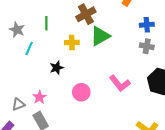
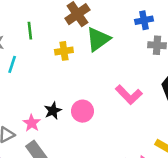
blue cross: (147, 25) -> (144, 20), moved
black star: (57, 68) -> (53, 111), moved

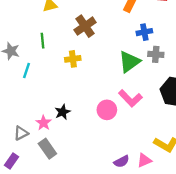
green triangle: (98, 39) -> (129, 62), moved
pink circle: (82, 111) -> (107, 110), moved

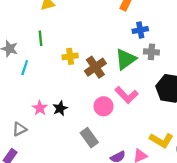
brown cross: (85, 26) -> (95, 67), moved
pink star: (44, 123) -> (40, 108), moved
gray rectangle: (47, 149) -> (89, 138), moved

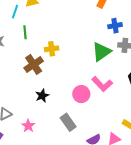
brown cross: (95, 67) -> (34, 64), moved
cyan line: (25, 68) -> (15, 12), moved
pink star: (40, 108) -> (28, 126), moved

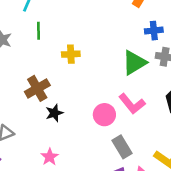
brown cross: (34, 64) -> (37, 88), moved
gray rectangle: (68, 122) -> (122, 147), moved
pink star: (28, 126) -> (50, 157), moved

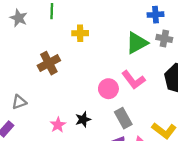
black star: (54, 113) -> (83, 119), moved

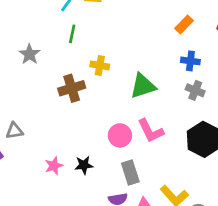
gray star: (19, 18) -> (29, 54), moved
green triangle: (137, 43) -> (143, 86), moved
brown cross: (49, 63) -> (72, 88), moved

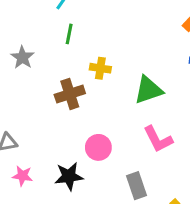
pink circle: (120, 135) -> (98, 147), moved
black star: (84, 165) -> (69, 176), moved, size x1.4
pink star: (54, 166) -> (22, 176), moved, turned 30

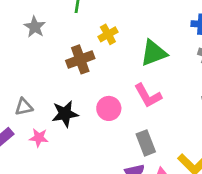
yellow cross: (100, 68) -> (108, 34), turned -36
pink L-shape: (158, 139) -> (148, 96), moved
black star: (69, 176) -> (65, 114), moved

